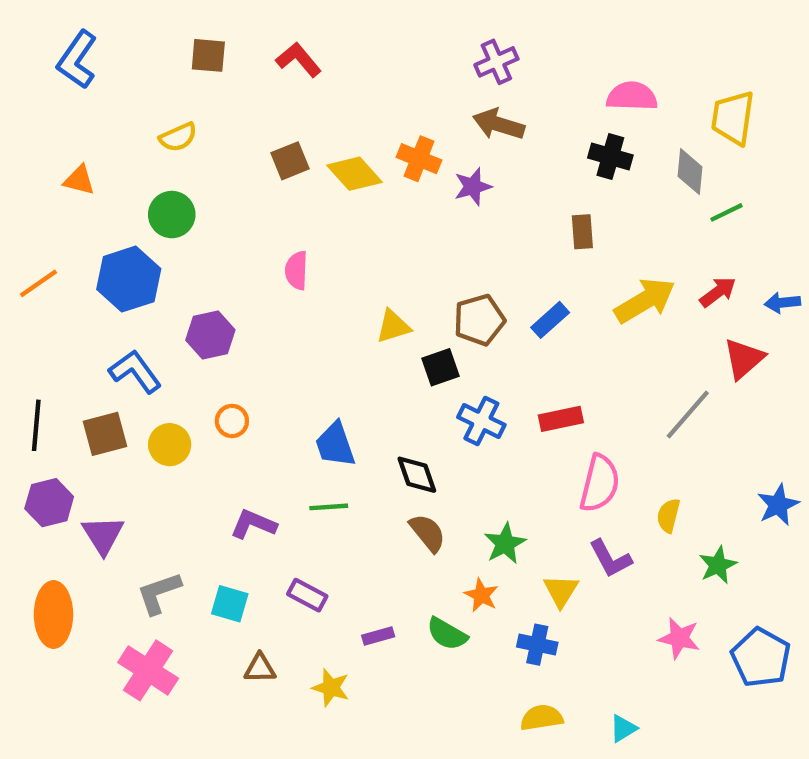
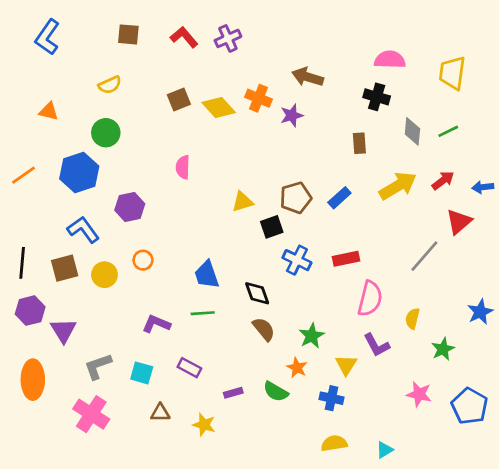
purple cross: (496, 62) -> (228, 38), moved
gray diamond: (690, 172) -> (412, 131), moved

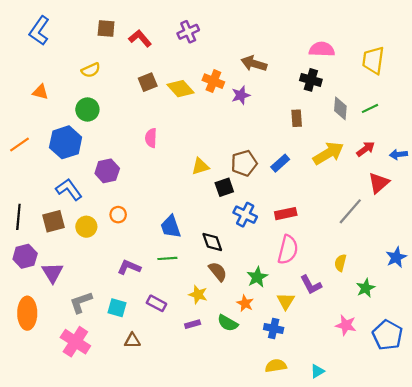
red L-shape: (184, 37) -> (140, 38), moved
pink semicircle: (370, 299) -> (288, 250), moved
yellow star: (204, 425) -> (198, 295), moved

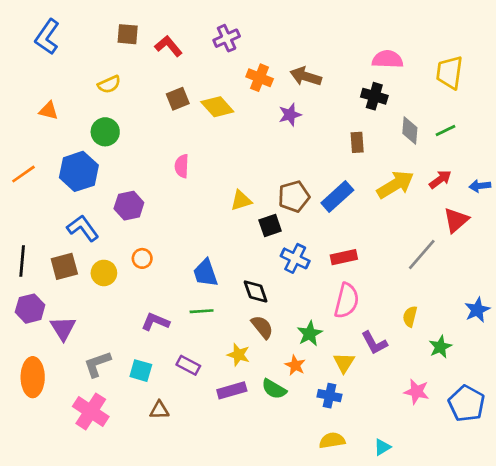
orange cross: (213, 81) -> (260, 78), moved
blue rectangle: (280, 163) -> (337, 196), size x1.4
purple rectangle: (193, 324) -> (232, 390), size x1.5

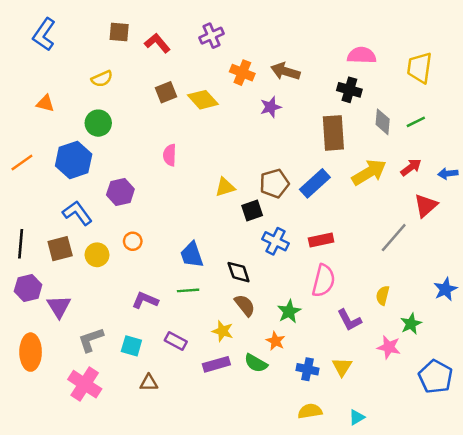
brown rectangle: (357, 142) -> (333, 133), size x1.8
yellow triangle: (344, 363) -> (342, 367), moved
pink star: (417, 392) -> (389, 347), moved

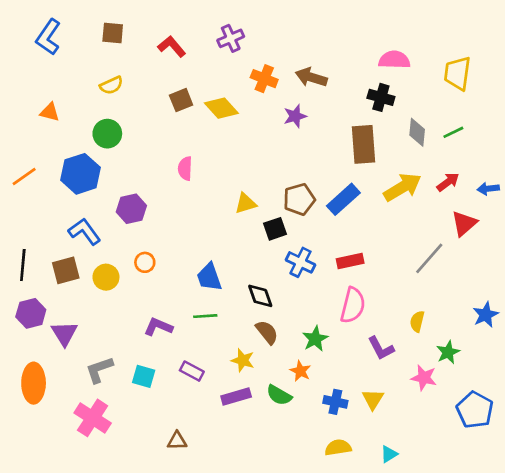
brown square: (119, 32) -> (113, 33), moved
brown triangle: (149, 383) -> (177, 441), moved

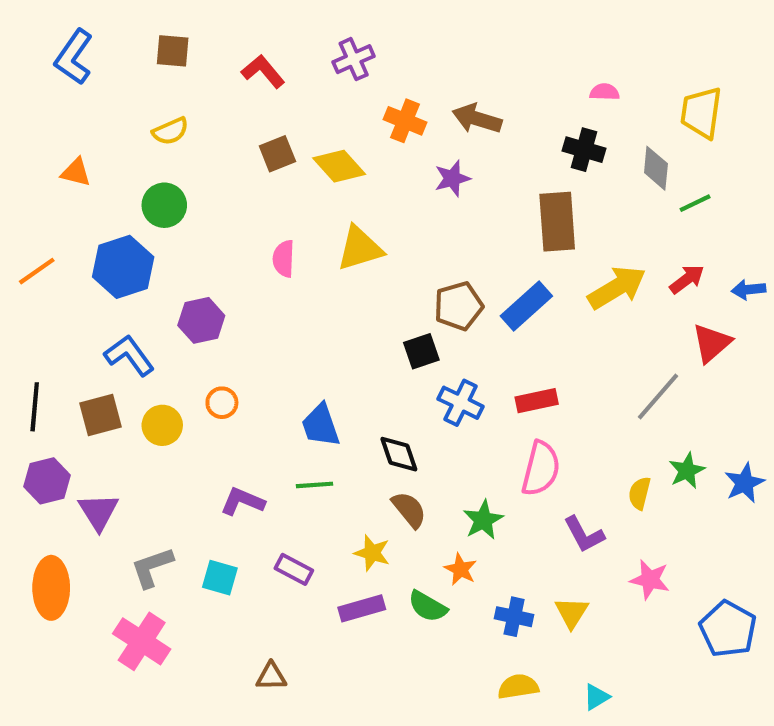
pink semicircle: (394, 60) -> (605, 92), size x0.6
gray diamond: (417, 132) -> (656, 168), moved
yellow triangle: (245, 203) -> (360, 248), moved, size x1.4
green star: (448, 352) -> (687, 471), moved

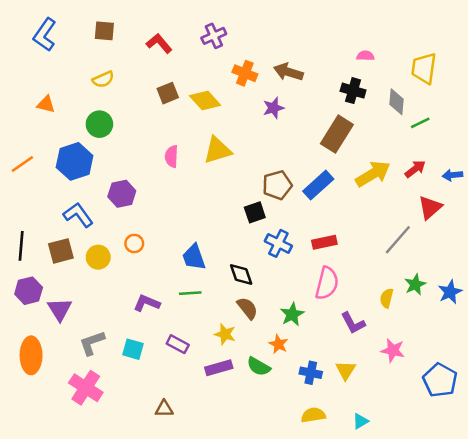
brown rectangle: (557, 222) -> (337, 134), turned 36

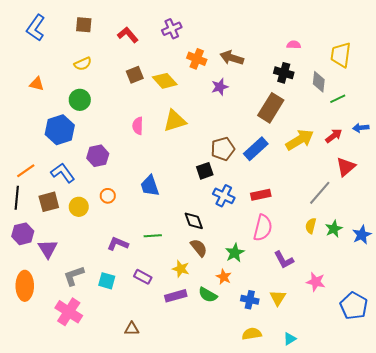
orange line: (22, 164) -> (26, 171), moved
blue arrow: (452, 175) -> (361, 128), moved
blue trapezoid: (194, 257) -> (150, 186), moved
yellow semicircle: (387, 298) -> (311, 226), moved

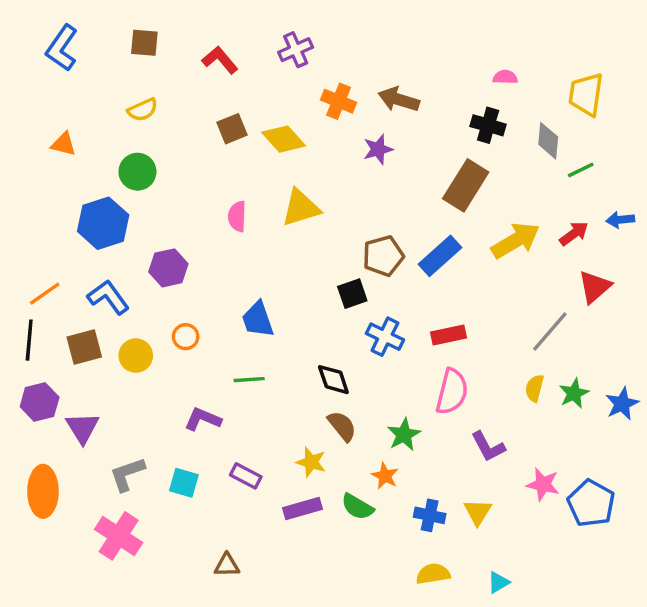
green line: (153, 236) -> (249, 380), moved
blue pentagon: (354, 306) -> (591, 503), moved

